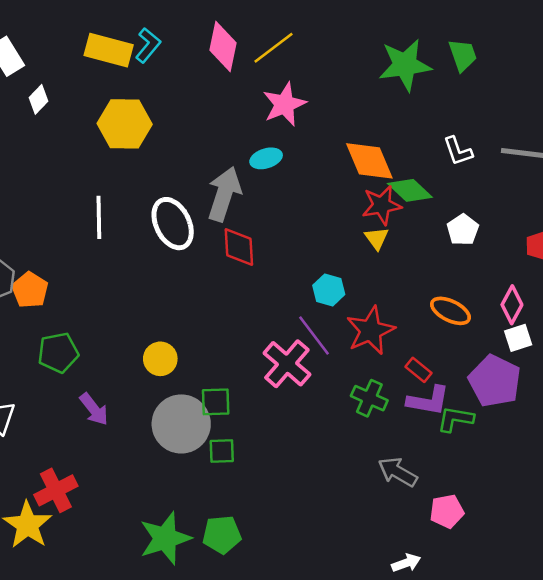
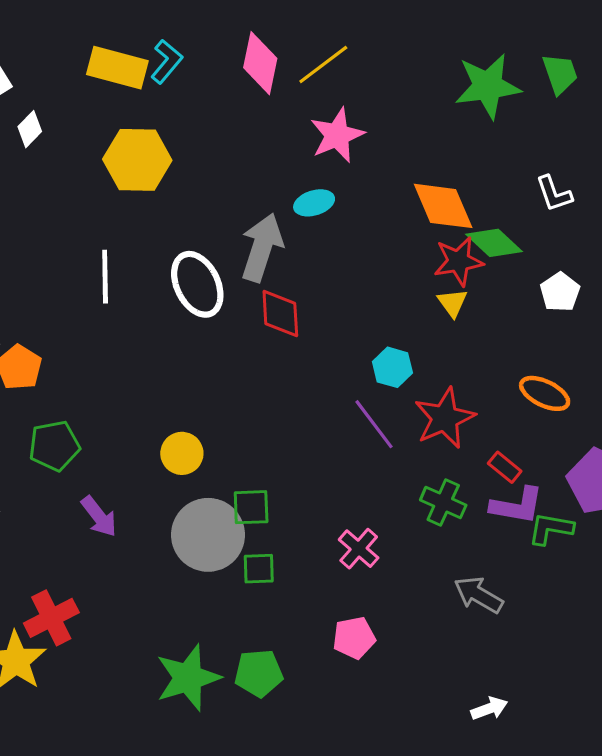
pink cross: (287, 364) -> (359, 549), moved, size x0.7
pink pentagon: (447, 511) -> (354, 638), moved

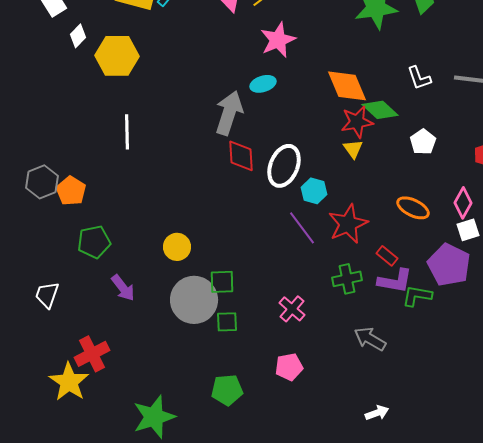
yellow hexagon: (137, 160) -> (117, 56), moved
white ellipse: (197, 284) -> (284, 166), moved, turned 48
green cross: (443, 503) -> (347, 279), turned -36
green star: (188, 678) -> (154, 417), moved

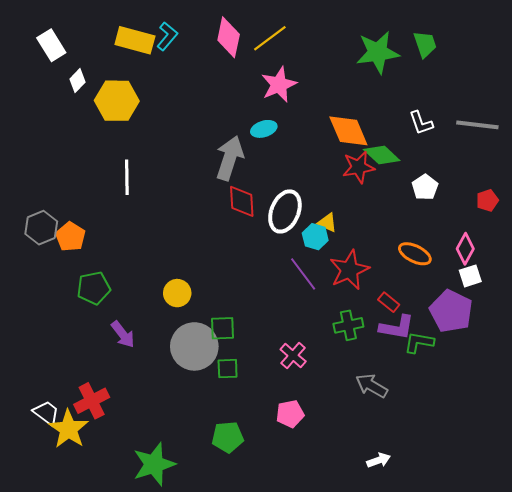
yellow triangle: (353, 149) -> (327, 223), moved, turned -30
white trapezoid: (47, 295) -> (46, 413), moved, turned 108

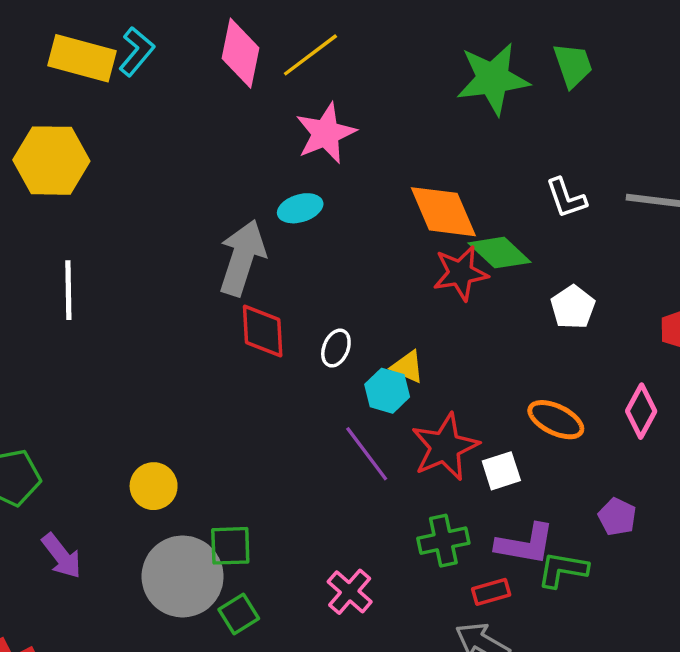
white ellipse: (285, 211) -> (336, 348), size x0.5
white square: (470, 276) -> (501, 471), moved
red rectangle: (389, 302) -> (491, 592), moved, turned -55
purple pentagon: (451, 311) -> (617, 517), size x0.5
green square: (228, 369) -> (239, 614), turned -30

